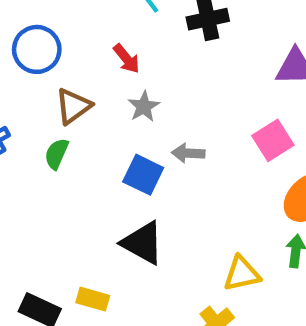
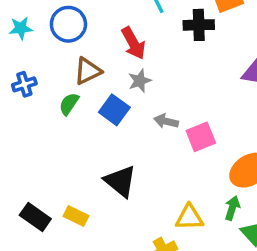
red arrow: (126, 59) -> (133, 43), size x1.4
pink square: (273, 140) -> (201, 137), moved
blue square: (143, 175) -> (114, 110), moved

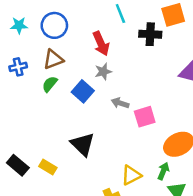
brown triangle: (88, 71) -> (53, 59), moved
yellow triangle: (189, 217) -> (131, 175), turned -30

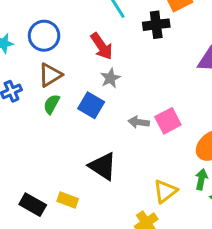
gray arrow: (120, 103) -> (139, 122), moved

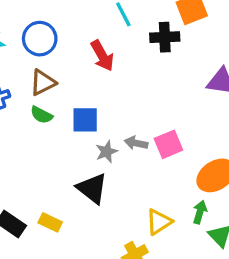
gray star: (110, 78) -> (107, 152), moved
green semicircle: (52, 104) -> (42, 115), turned -96
blue square: (91, 105) -> (85, 120), turned -35

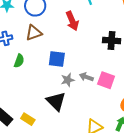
black cross: (165, 37) -> (112, 41), moved
green semicircle: (42, 115) -> (19, 61), moved, turned -104
pink square: (168, 144) -> (106, 80), turned 36

